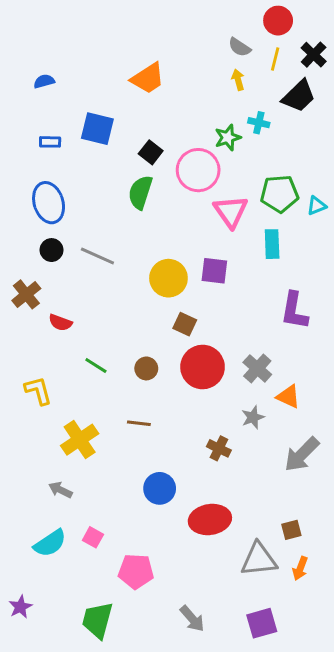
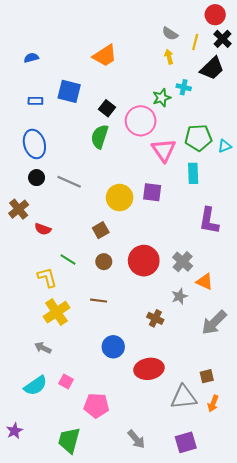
red circle: (278, 21) -> (215, 15), moved
brown square: (185, 324) -> (101, 230), moved, turned 35
yellow L-shape: (38, 391) -> (47, 277), moved

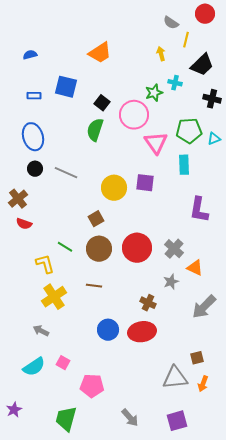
gray semicircle: (170, 34) -> (171, 23), moved
black cross: (223, 39) -> (212, 99), moved, turned -30
red semicircle: (43, 229) -> (24, 224), moved
brown circle: (104, 262) -> (99, 249), size x1.6
red ellipse: (149, 369) -> (142, 332), moved

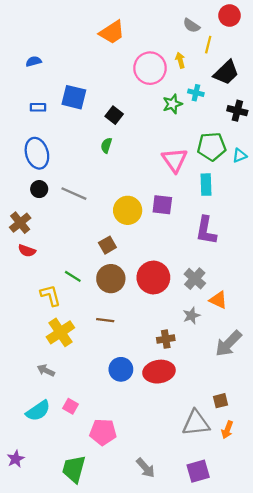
orange trapezoid: (100, 53) -> (112, 32), moved
pink circle: (134, 115) -> (150, 68), moved
green semicircle: (95, 130) -> (106, 145), size x0.6
purple L-shape: (199, 210) -> (206, 230), moved
brown cross: (148, 303) -> (166, 339), turned -35

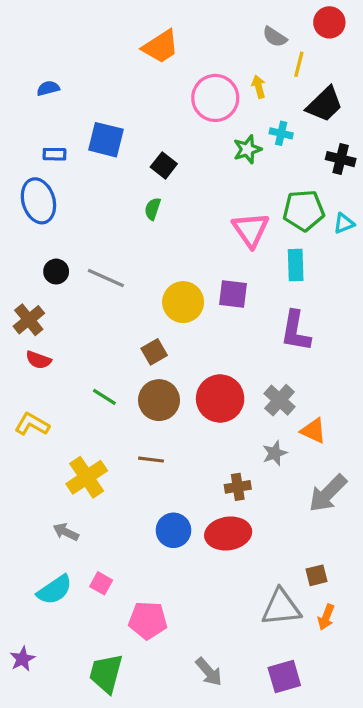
blue ellipse: (37, 153) -> (38, 201), moved
yellow L-shape: (50, 295) -> (32, 424), moved, turned -45

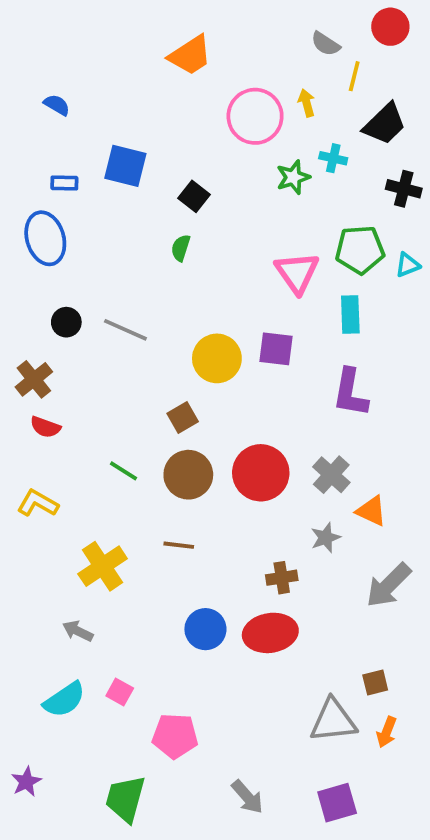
blue semicircle: (48, 88) -> (57, 105), turned 45

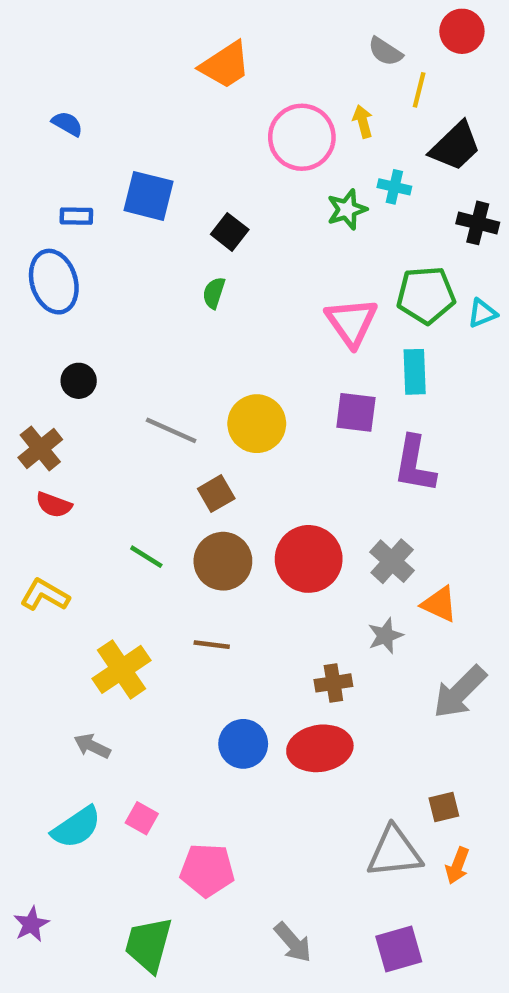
gray line: (125, 330) -> (171, 430), moved
purple square: (276, 349) -> (356, 412), moved

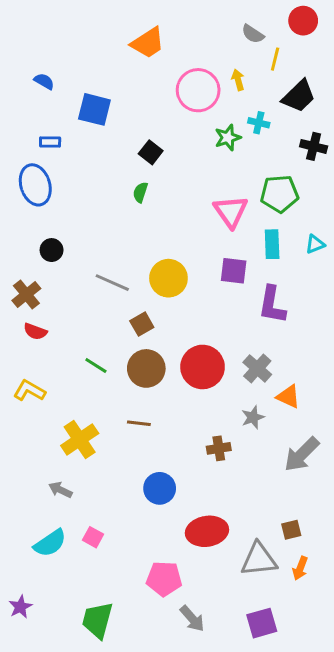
blue square: (149, 196) -> (94, 109), moved
cyan triangle: (482, 313) -> (315, 244), moved
red ellipse: (320, 748) -> (207, 531), moved
pink pentagon: (207, 870) -> (164, 579), moved

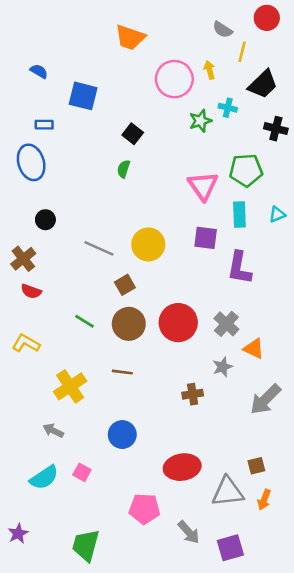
orange trapezoid: (148, 43) -> (130, 37), turned 52
blue circle: (160, 488) -> (122, 435), moved
gray arrow: (192, 619) -> (189, 532), moved

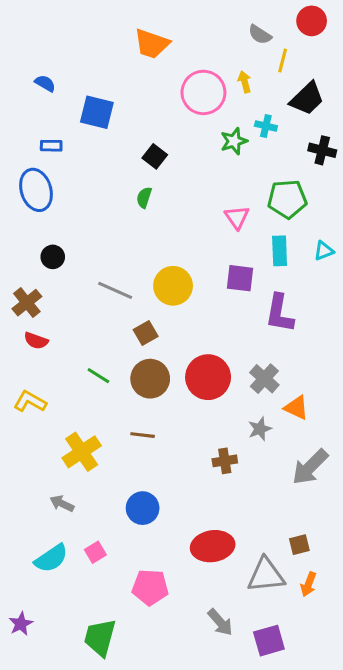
pink triangle: (203, 186) -> (237, 217), size x0.7
pink square: (82, 472) -> (95, 552), turned 30
pink pentagon: (144, 509) -> (150, 587), moved

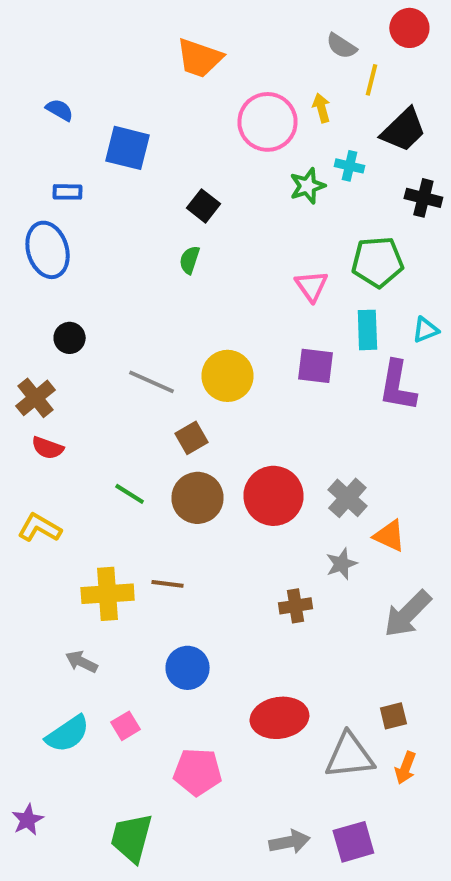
purple L-shape: (280, 313) -> (397, 386), moved
brown line: (143, 435) -> (168, 584), moved
yellow cross: (82, 452) -> (108, 594), turned 30
gray arrow: (220, 622) -> (289, 842), moved, turned -60

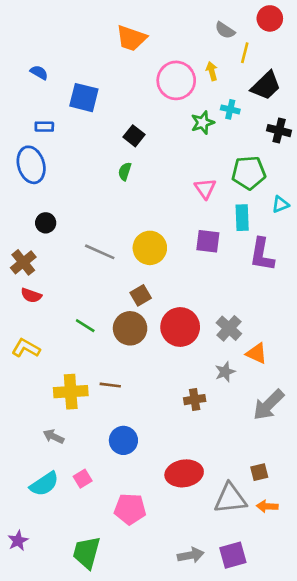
cyan triangle: (425, 330) -> (280, 204), moved
brown square: (192, 438) -> (141, 295), moved
orange arrow: (405, 768) -> (267, 506), turned 72

